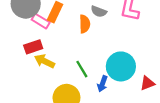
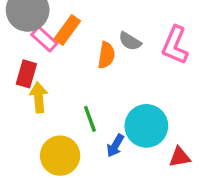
red rectangle: (33, 47) -> (26, 74), turned -66
yellow arrow: (44, 61) -> (39, 97), turned 48

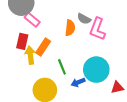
orange rectangle: (67, 30) -> (43, 47), moved
pink L-shape: (175, 45) -> (97, 29), moved
blue arrow: (115, 146) -> (78, 82), turned 40

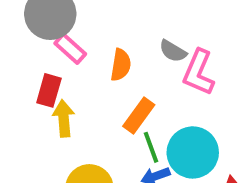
orange semicircle: (70, 28) -> (121, 65), moved
orange rectangle: (43, 47) -> (139, 116), moved
green line: (62, 67) -> (151, 147), moved

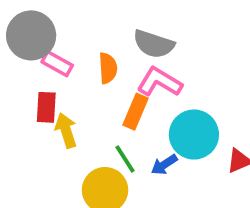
gray semicircle: (173, 51) -> (154, 44), size x1.5
pink L-shape: (199, 72) -> (160, 82), moved, turned 111
green line: (151, 147) -> (125, 159), moved

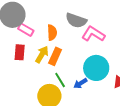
pink L-shape: (160, 82) -> (93, 34), moved
orange rectangle: (136, 112) -> (55, 56), moved
yellow arrow: (66, 130) -> (42, 54), moved, turned 48

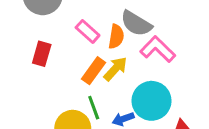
pink rectangle: (26, 30) -> (88, 31), moved
orange semicircle: (52, 33) -> (116, 36), moved
yellow arrow: (42, 54) -> (115, 69), moved

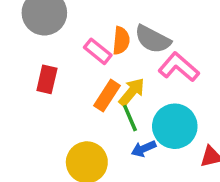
orange semicircle: (116, 36) -> (121, 41), moved
green line: (94, 108) -> (130, 118), moved

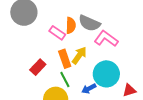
red rectangle: (47, 79) -> (38, 67), moved, turned 35
orange rectangle: (107, 96) -> (65, 59), turned -48
green line: (130, 118) -> (65, 79), moved

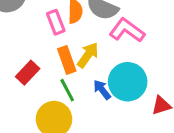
pink rectangle: (57, 33) -> (56, 22), turned 35
blue arrow: (89, 89) -> (102, 90), moved, turned 80

